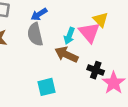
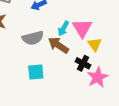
yellow triangle: (100, 20) -> (95, 44), moved
gray semicircle: (35, 34) -> (33, 38), moved, turned -100

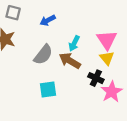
pink triangle: (82, 28) -> (107, 40), moved
gray semicircle: (33, 38) -> (43, 55), turned -35

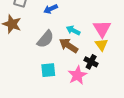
cyan arrow: (74, 43) -> (73, 30), turned 88
pink star: (112, 92) -> (77, 75), moved

